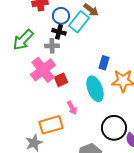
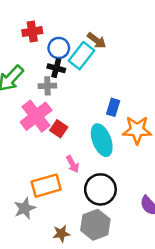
red square: (61, 80) -> (59, 129), turned -32
black circle: (114, 128) -> (100, 189), moved

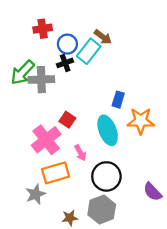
black cross: (56, 68) -> (65, 63), turned -35
gray cross: (47, 86) -> (41, 80), moved, size x1.5
pink cross: (36, 116) -> (46, 140), moved

